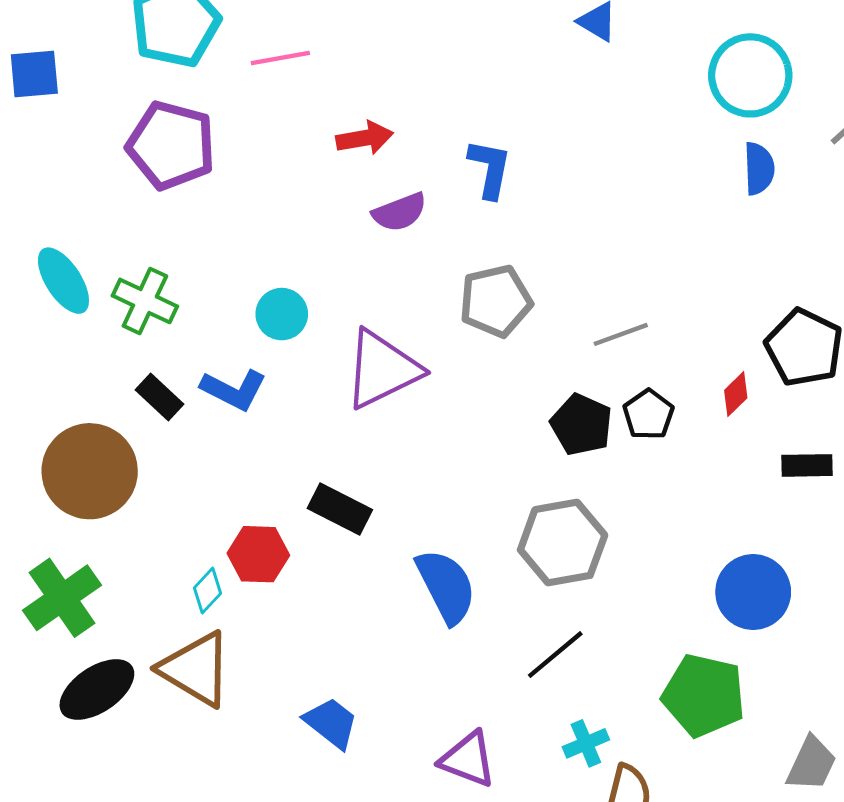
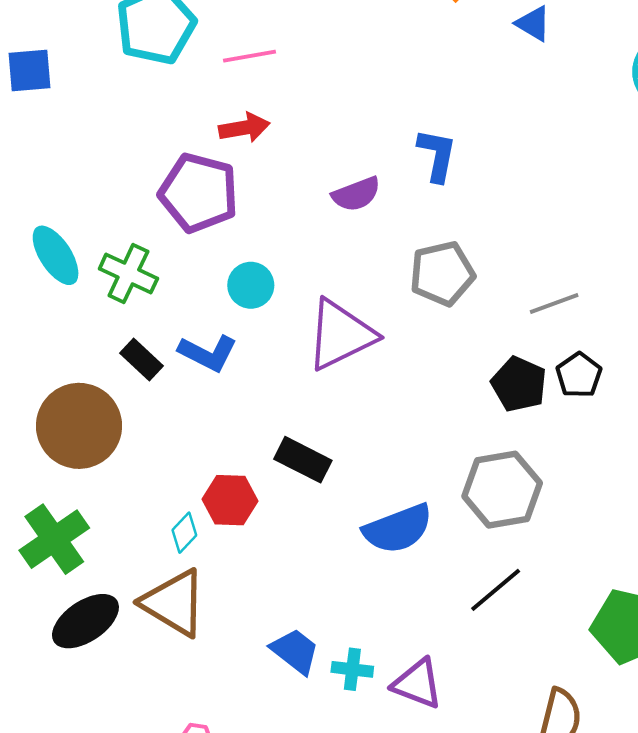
red arrow: (365, 138) -> (244, 128), moved
purple pentagon: (171, 145) -> (199, 193), moved
blue semicircle: (446, 586) -> (398, 529), turned 96
cyan cross: (586, 743) -> (352, 669), moved, turned 30

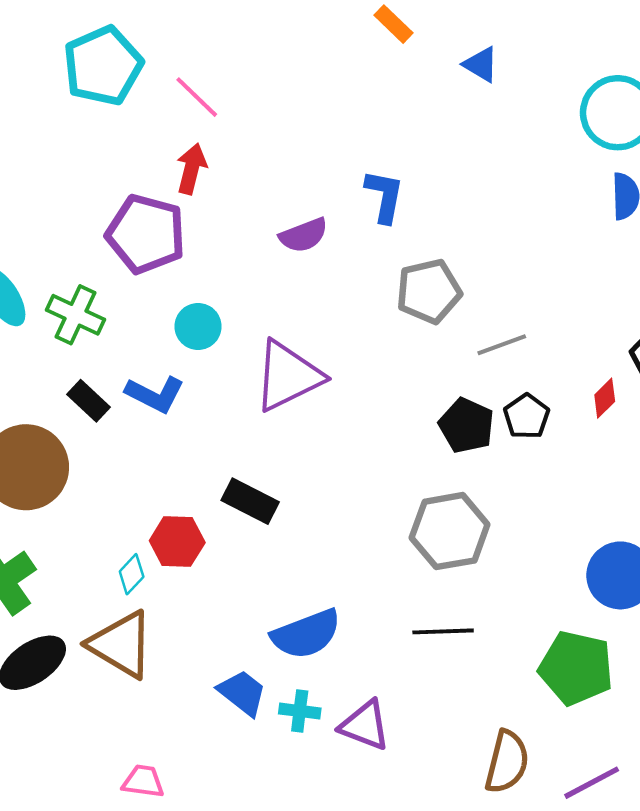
pink line: (250, 56) -> (197, 97), turned 54
red arrow: (244, 128) -> (192, 169), turned -66
gray pentagon: (442, 274) -> (429, 291), moved
blue semicircle: (398, 529) -> (306, 634), moved
black line: (496, 590) -> (443, 631), turned 38

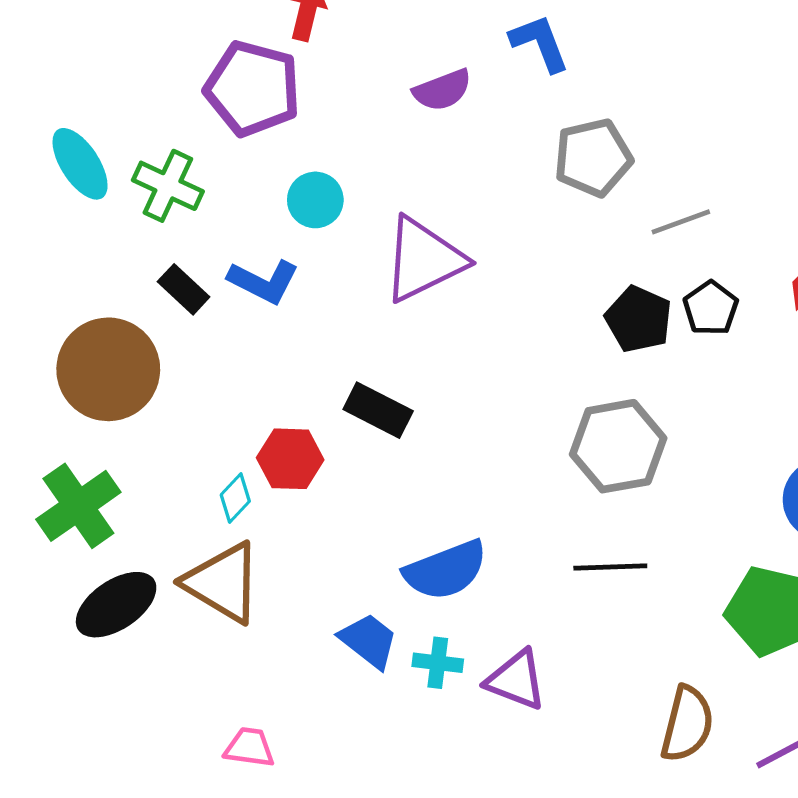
blue L-shape: (384, 196) -> (540, 43), turned -32

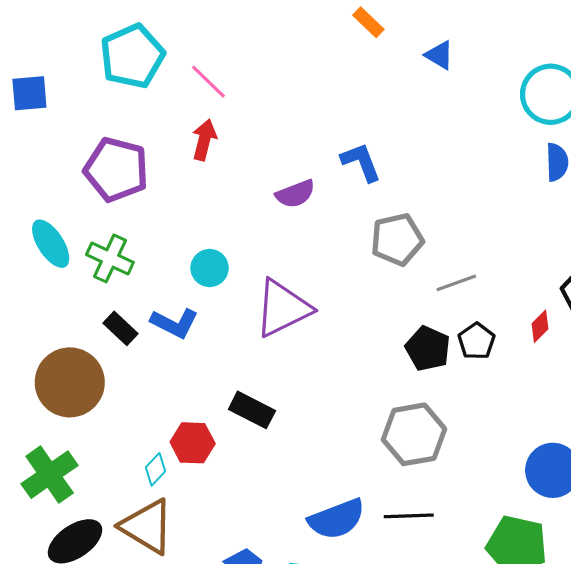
purple pentagon: (253, 89) -> (116, 169), moved
blue semicircle: (446, 570) -> (337, 519), moved

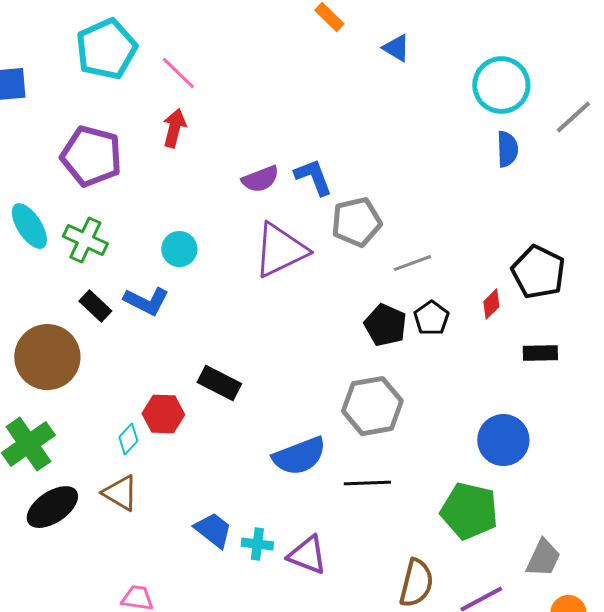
blue L-shape: (361, 162) -> (313, 177), moved
purple triangle: (283, 308) -> (280, 250), moved
blue semicircle: (337, 519) -> (299, 456), moved
brown triangle: (147, 526) -> (120, 493), size x0.7

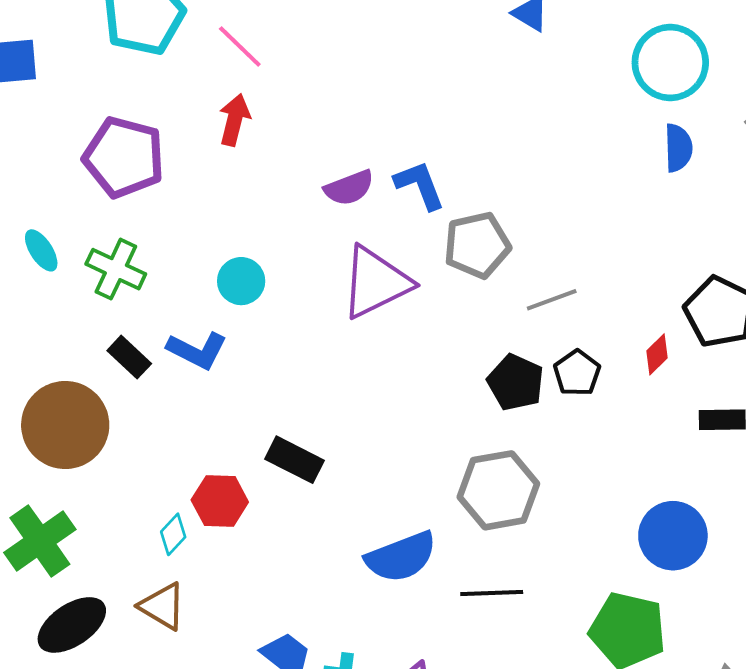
cyan ellipse: (29, 226) -> (41, 250), size x0.7

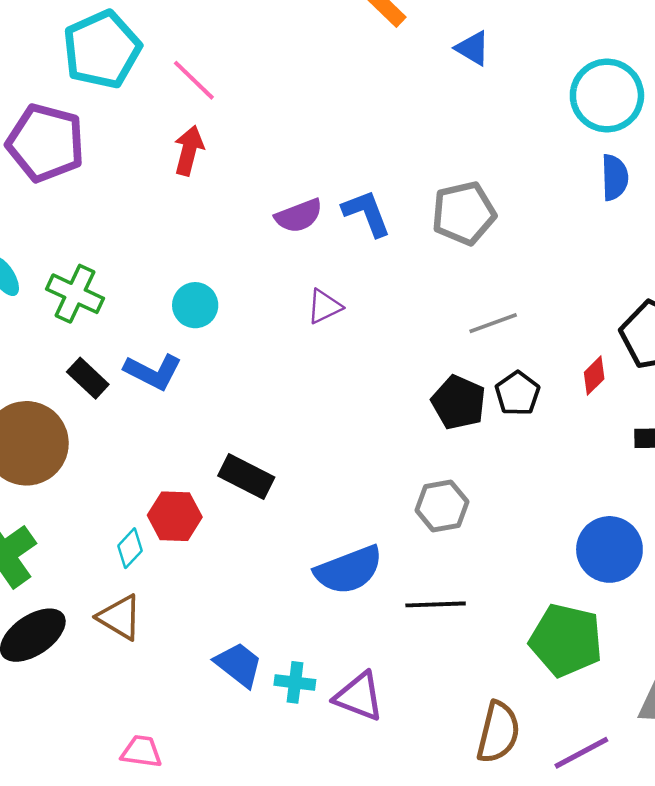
purple pentagon: (124, 157) -> (46, 143), moved
gray pentagon: (477, 245) -> (464, 213), moved
purple triangle: (376, 282) -> (324, 306), size x0.5
gray hexagon: (498, 490) -> (442, 506), size x0.7

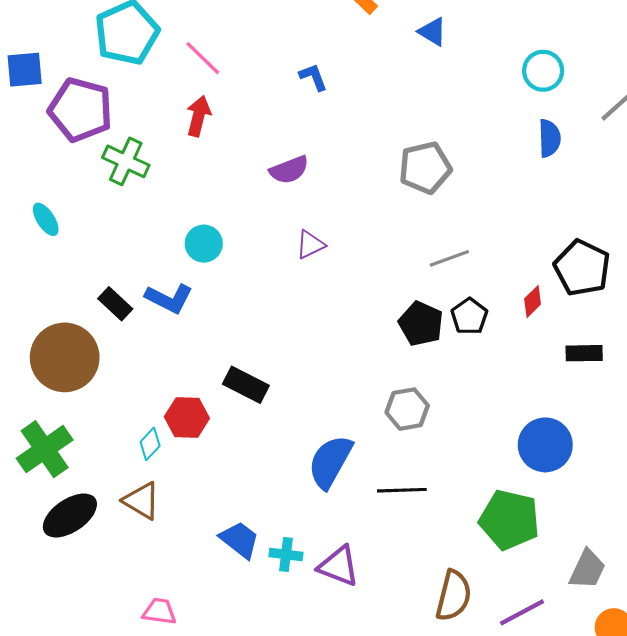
cyan circle: (607, 96) -> (543, 71), size x0.7
blue L-shape: (367, 213) -> (313, 77), moved, size x0.7
green cross: (75, 294) -> (126, 161), moved
blue semicircle: (349, 570) -> (330, 462), turned 140

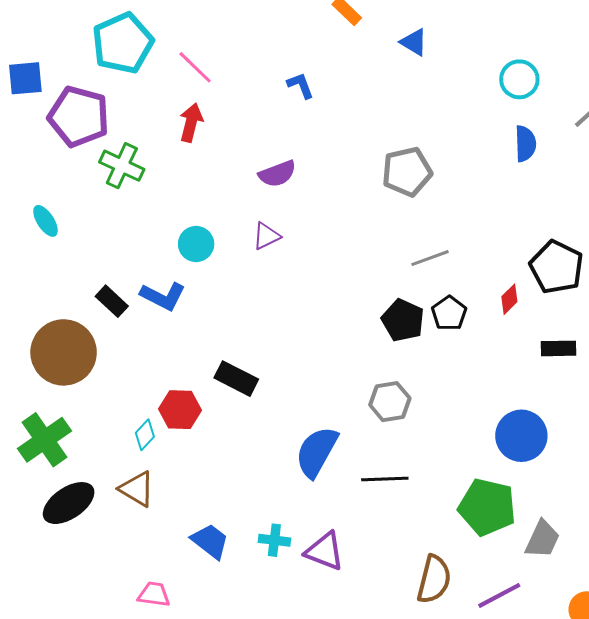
purple triangle: (310, 245) -> (266, 236), moved
blue trapezoid: (240, 540) -> (210, 541), moved
gray trapezoid: (587, 569) -> (542, 539), moved

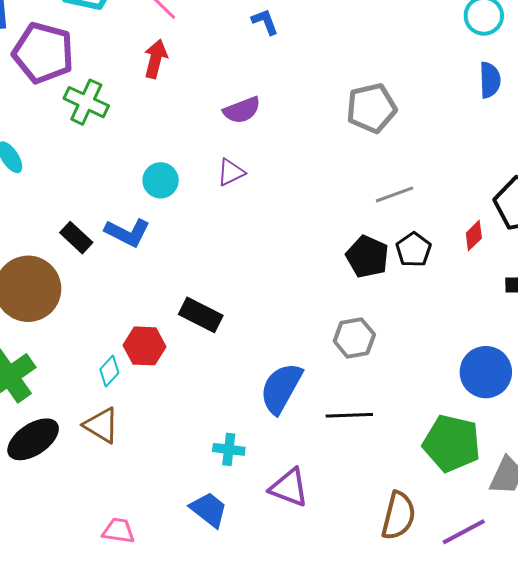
cyan cross: (274, 540) -> (229, 449), moved
blue trapezoid: (210, 541) -> (209, 510), moved

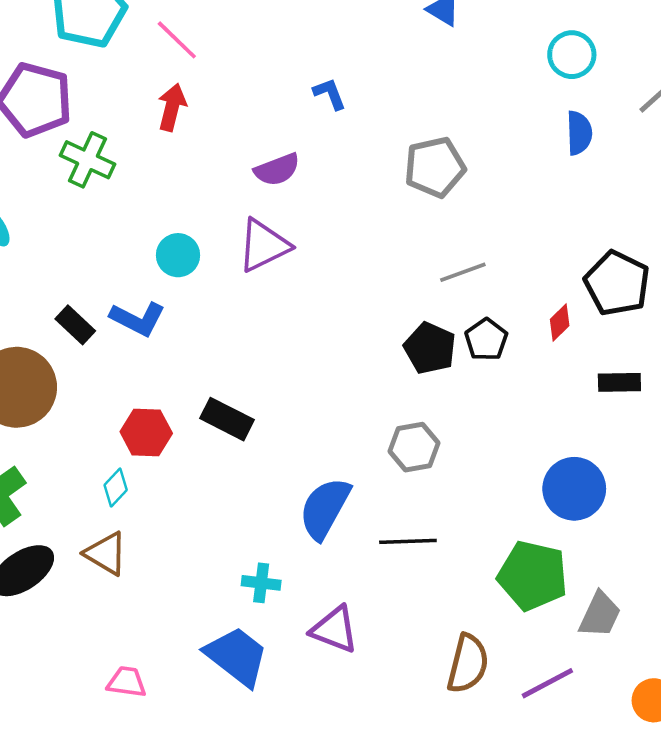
blue L-shape: (265, 22) -> (330, 94), moved
purple triangle: (231, 172) -> (264, 245), size x1.6
red hexagon: (145, 346) -> (146, 433), moved
blue trapezoid: (209, 510) -> (237, 656), size x1.4

